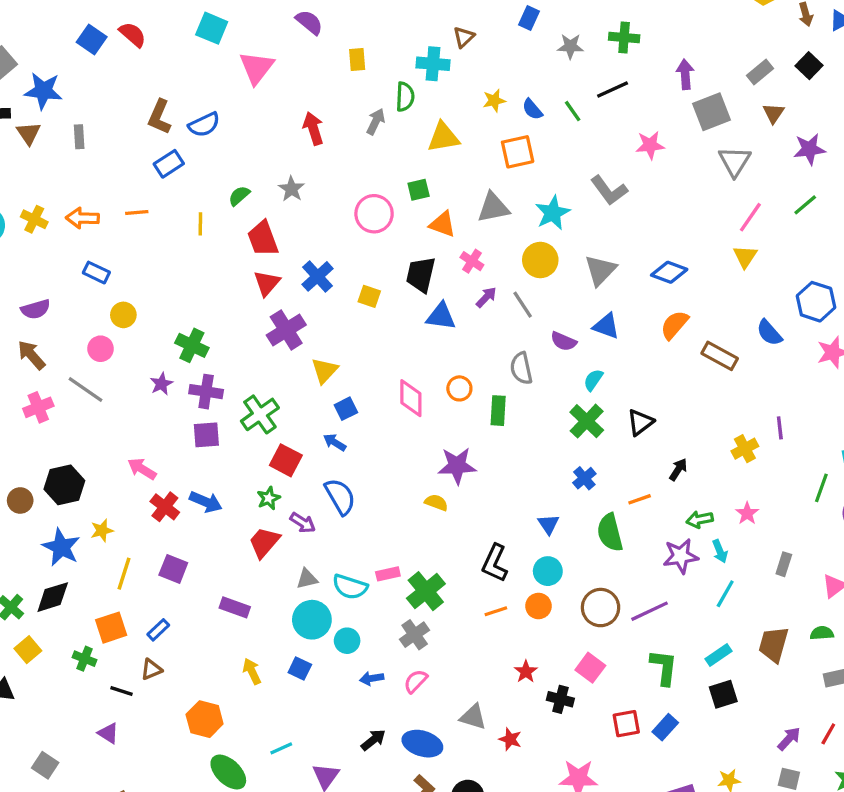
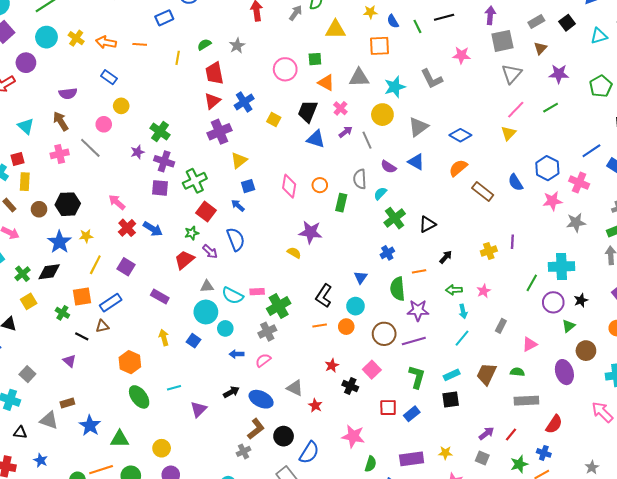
cyan semicircle: (593, 380) -> (380, 193), moved
purple star: (681, 556) -> (418, 310), moved
blue rectangle: (158, 630) -> (111, 303), size x1.5

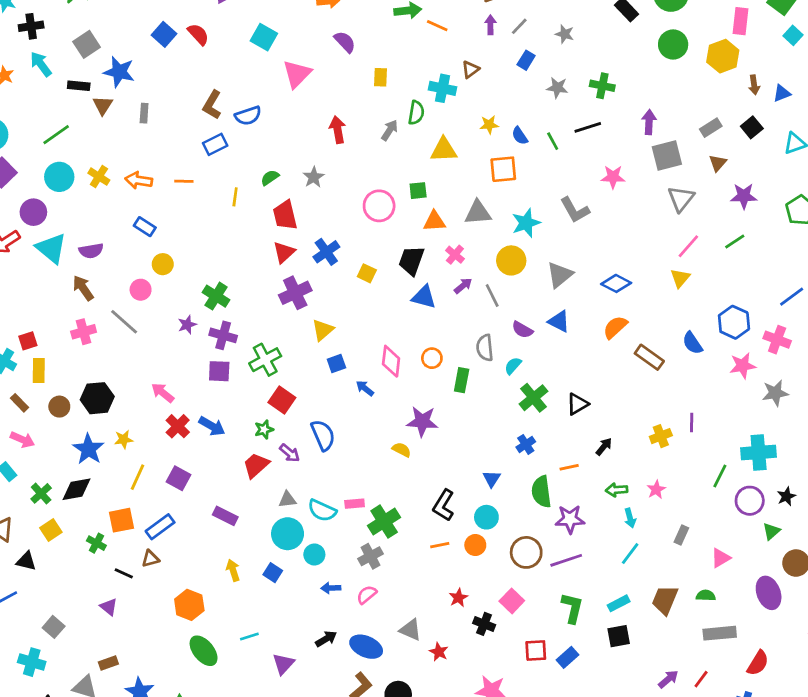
orange triangle: (326, 83) -> (434, 221), turned -30
cyan triangle: (26, 126) -> (51, 248), moved, size x1.4
blue arrow: (238, 205) -> (365, 388), moved

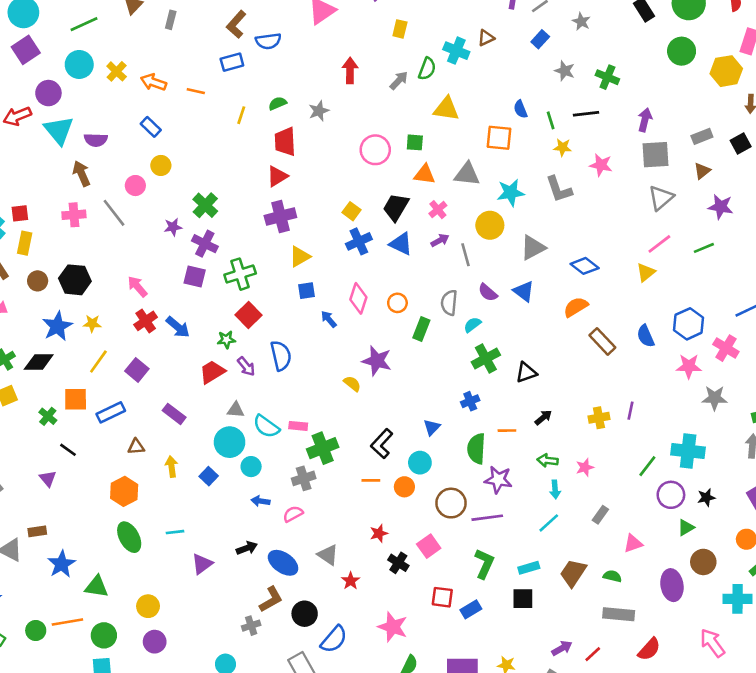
yellow star: (489, 125) -> (562, 147), moved
blue cross: (326, 252) -> (359, 241), moved
brown triangle: (150, 559) -> (136, 447), moved

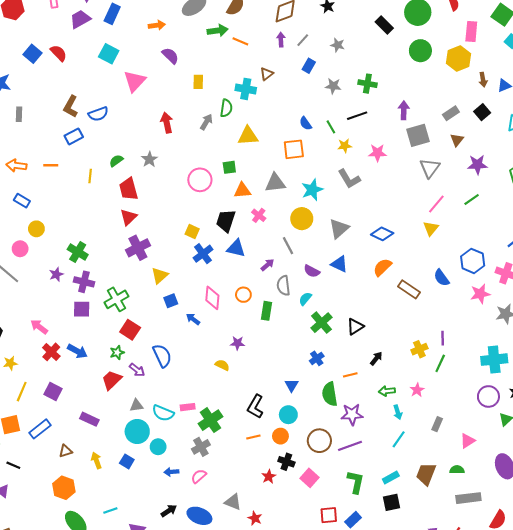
purple arrow: (440, 240) -> (267, 265), moved
purple star: (377, 361) -> (237, 343), size x0.6
green line: (647, 466) -> (440, 363), moved
black cross: (398, 563) -> (286, 462), moved

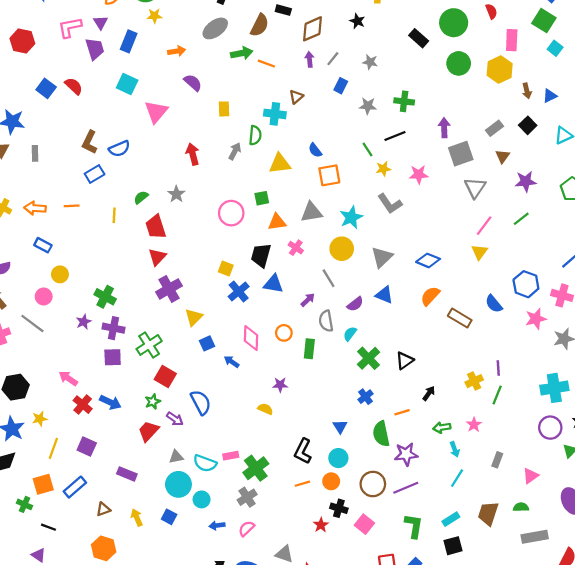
purple trapezoid: (80, 19) -> (95, 49), turned 105
blue semicircle: (306, 123) -> (315, 150), moved
purple semicircle: (312, 271) -> (355, 304), turned -63

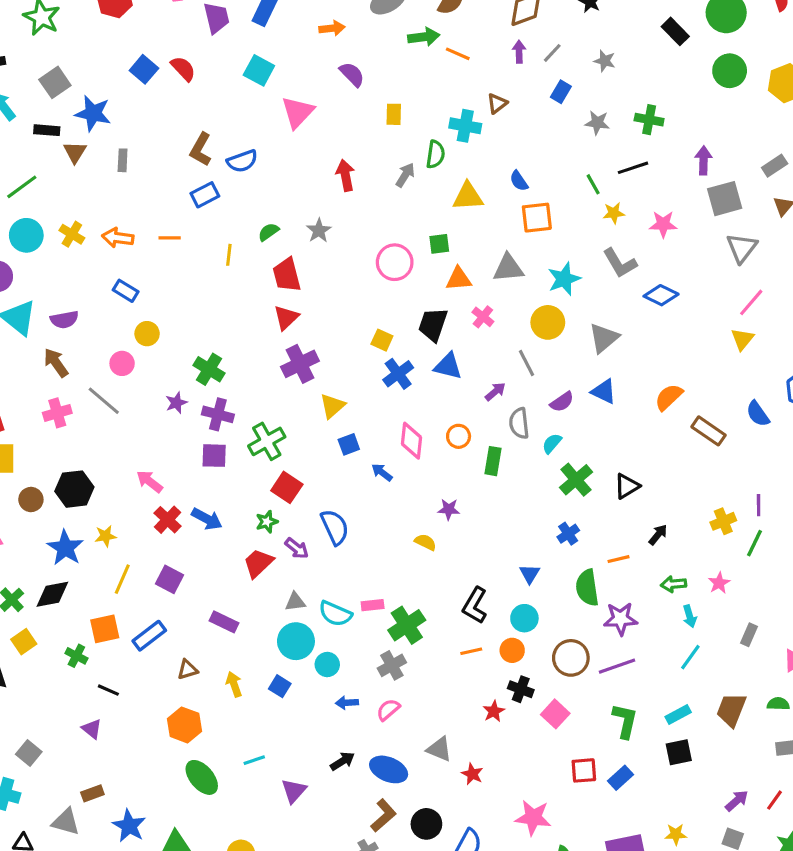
blue diamond: (428, 260) -> (661, 295), moved

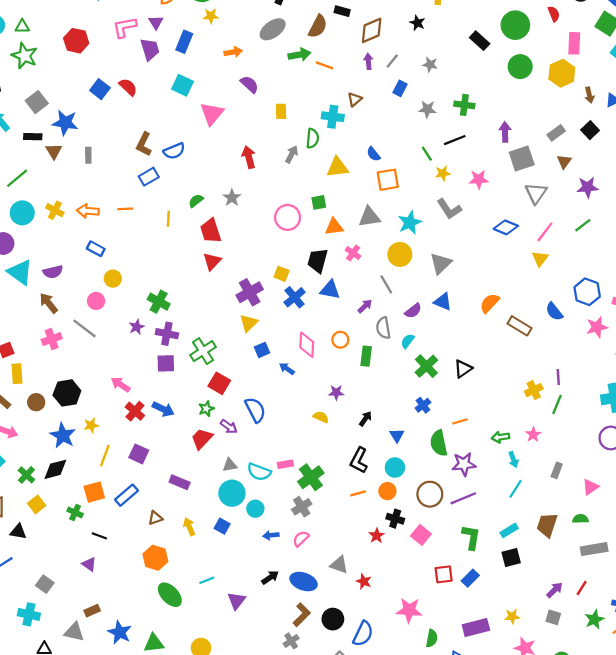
blue diamond: (661, 295) -> (506, 227), moved
purple cross: (300, 364) -> (250, 292), moved
black arrow: (658, 535) -> (365, 419), moved

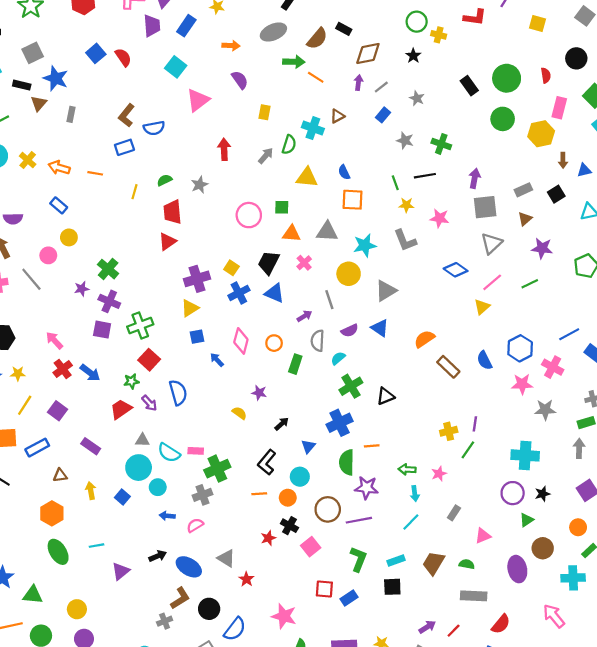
blue cross: (423, 405) -> (340, 423), size x1.6

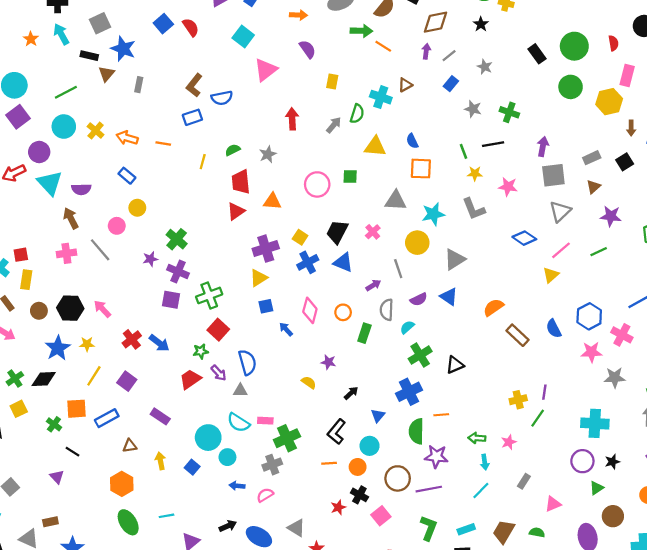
orange triangle: (291, 234) -> (272, 201), moved
pink arrow: (54, 340) -> (102, 309), moved
gray triangle: (142, 440) -> (240, 391), moved

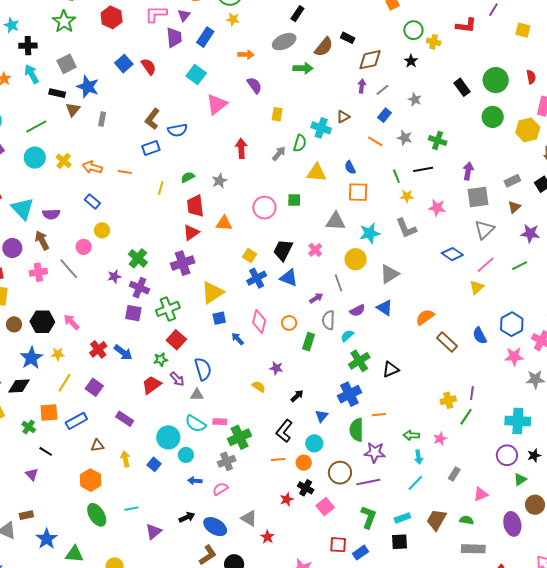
orange line: (383, 46) -> (375, 141), moved
purple circle: (39, 152) -> (12, 248), moved
purple cross: (266, 249) -> (183, 263), moved
yellow triangle: (259, 278) -> (212, 293), size x1.4

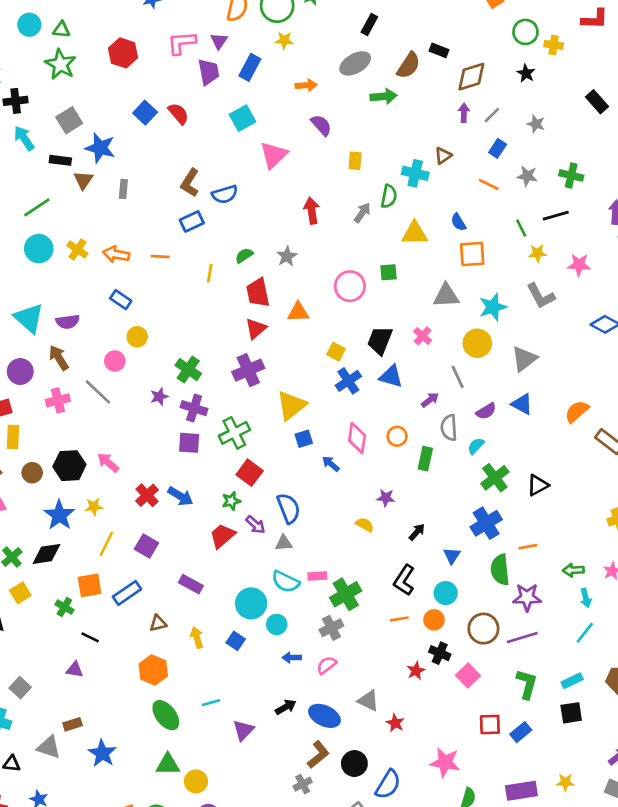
cyan square: (196, 74) -> (243, 118), turned 30
purple triangle: (32, 474) -> (75, 670), turned -32
green triangle: (74, 554) -> (168, 764), moved

